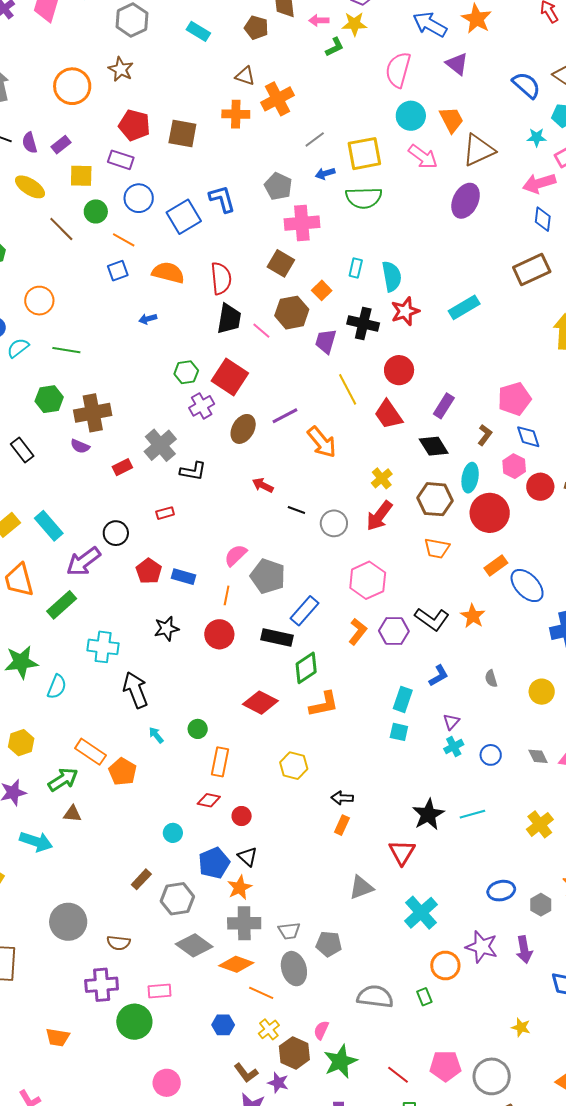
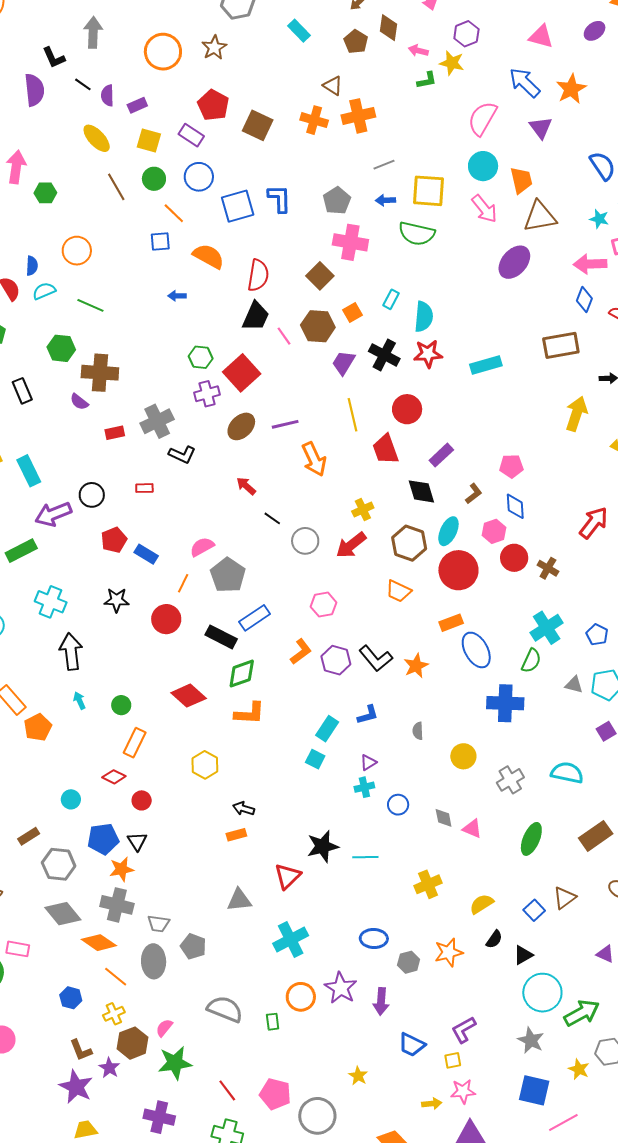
pink pentagon: (514, 399) -> (511, 466), size x0.7
pink hexagon: (368, 580) -> (323, 605), size x0.7
orange rectangle: (342, 825) -> (236, 835), turned 36

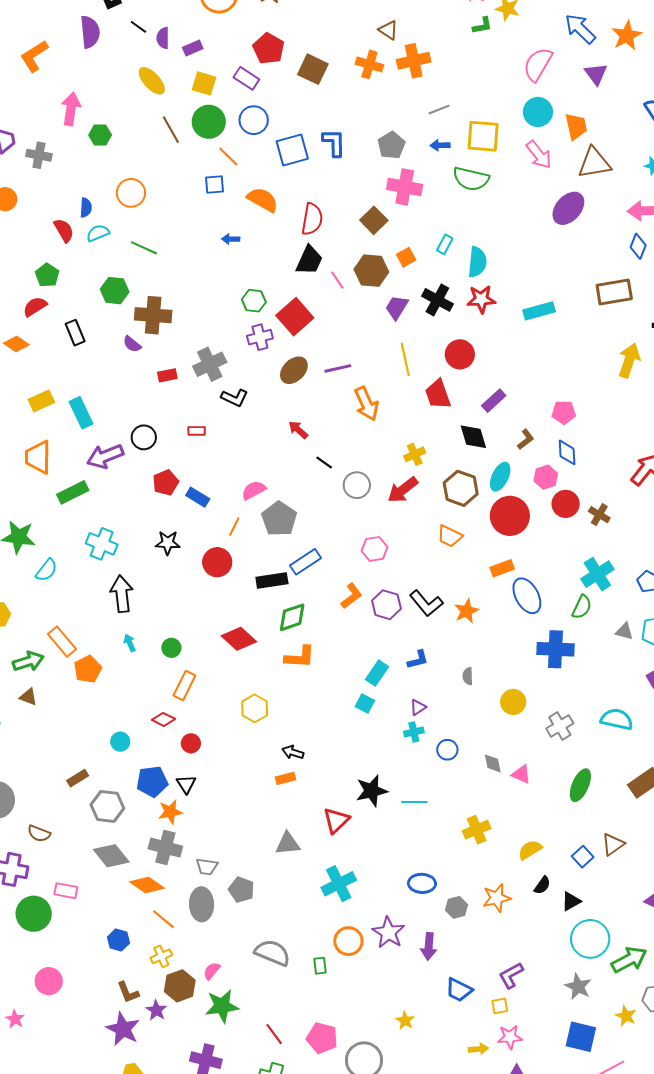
green circle: (154, 179) -> (209, 122), size x1.4
black rectangle: (221, 637) -> (272, 580), turned -36

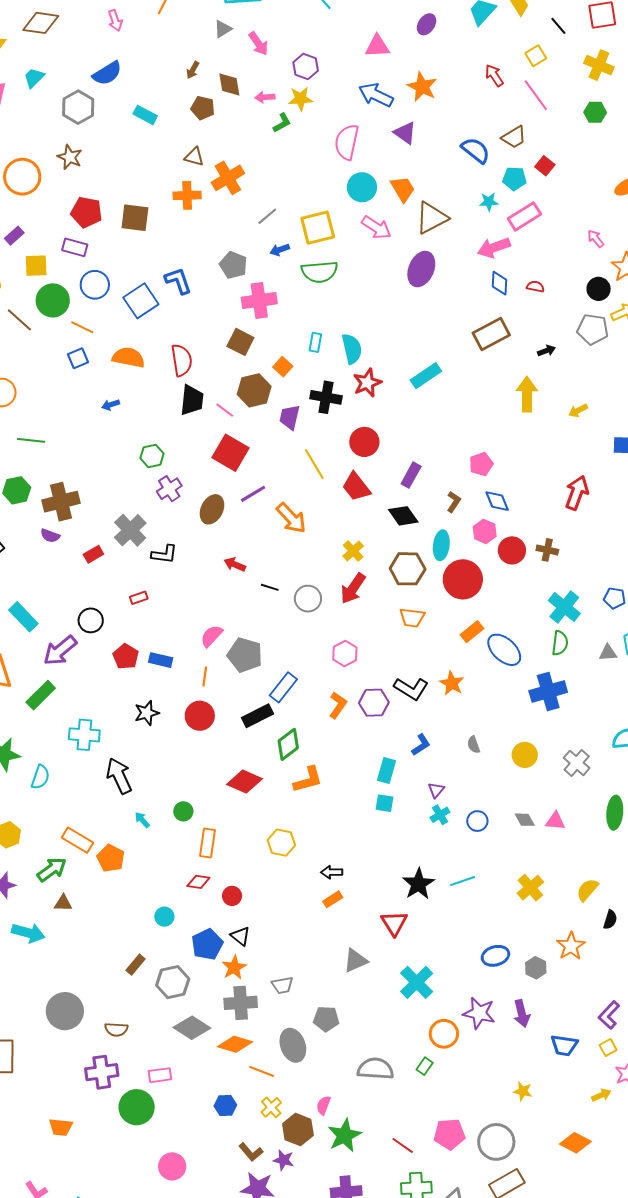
red square: (295, 317) -> (230, 453), moved
gray trapezoid: (207, 867) -> (282, 985), moved
green rectangle: (320, 966) -> (425, 1066), turned 60

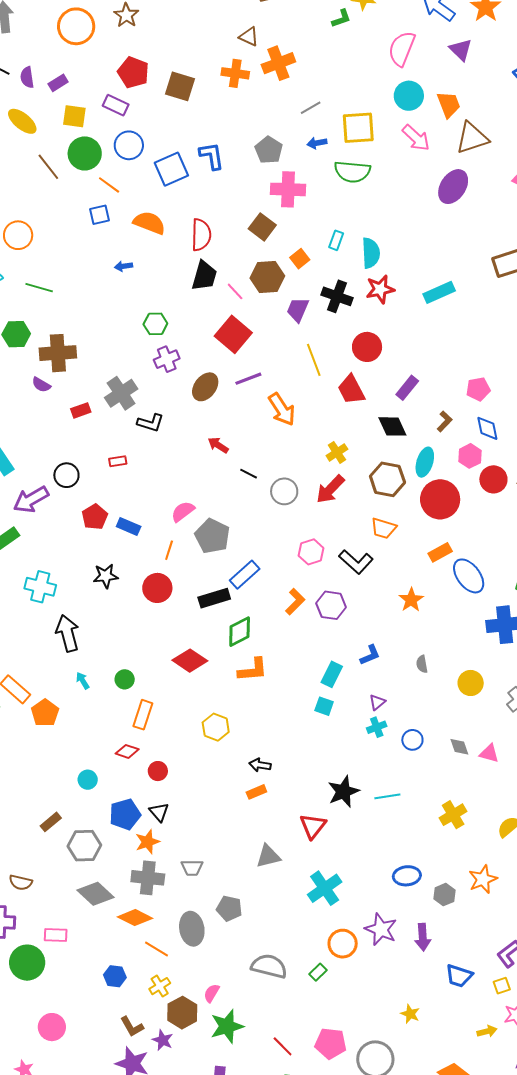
black L-shape: (411, 689) -> (356, 562), moved

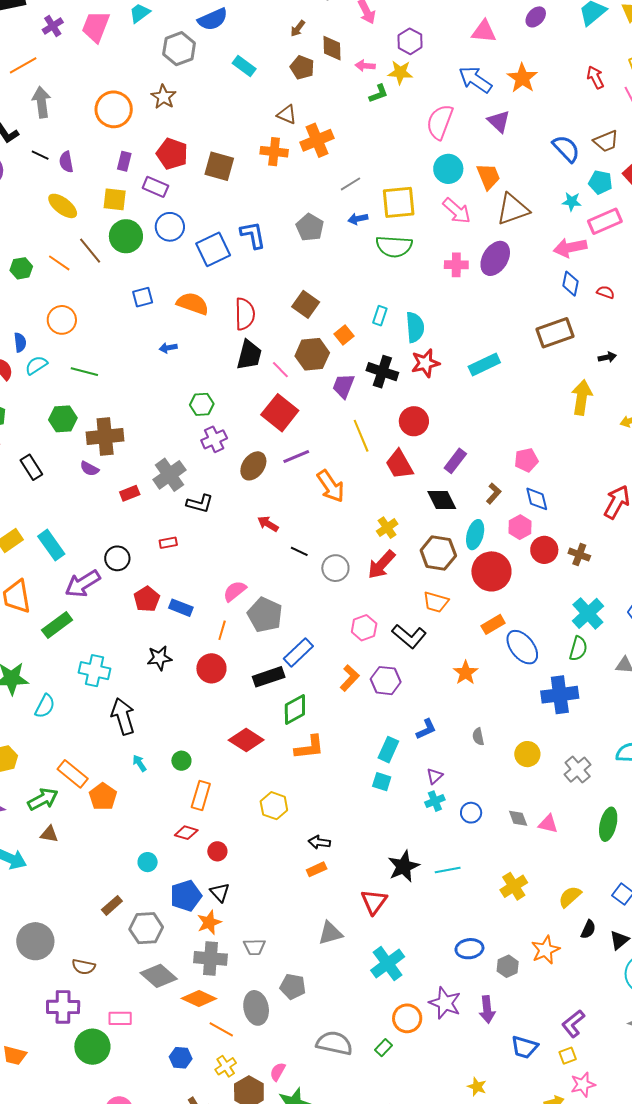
purple rectangle: (58, 83) -> (124, 161), moved, turned -42
orange line: (109, 185) -> (59, 263), moved
pink cross: (288, 189) -> (456, 265), moved, size x0.7

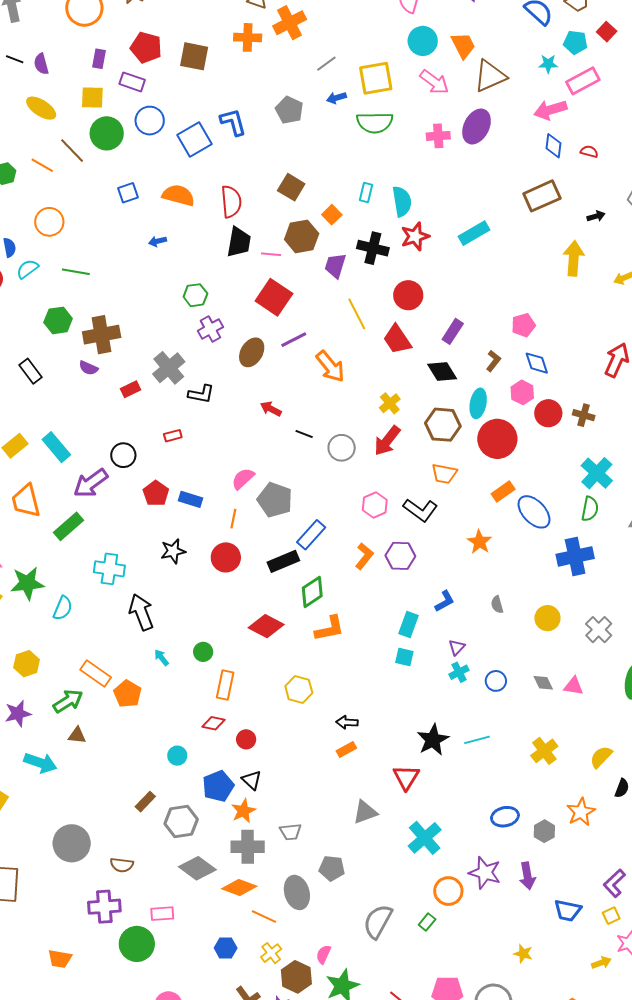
pink line: (280, 370) -> (271, 254), turned -36
gray semicircle: (334, 1043) -> (378, 921), turned -69

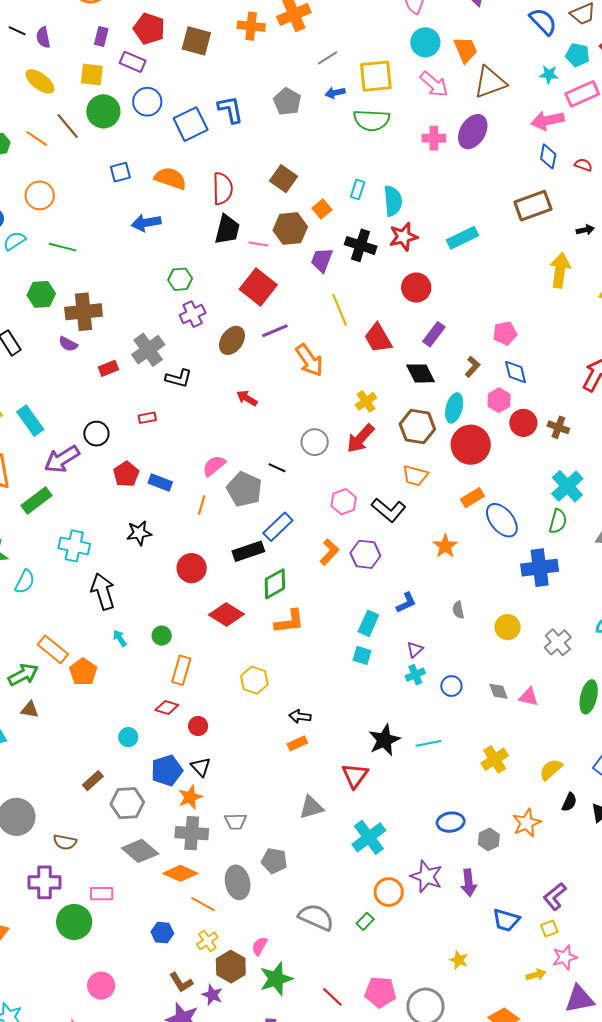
blue arrow: (157, 241) -> (146, 223), size x1.6
red circle: (408, 295) -> (416, 288), moved
black line: (304, 434) -> (277, 468), moved
red circle: (226, 557) -> (192, 568), moved
gray semicircle: (378, 921) -> (316, 917), turned 81

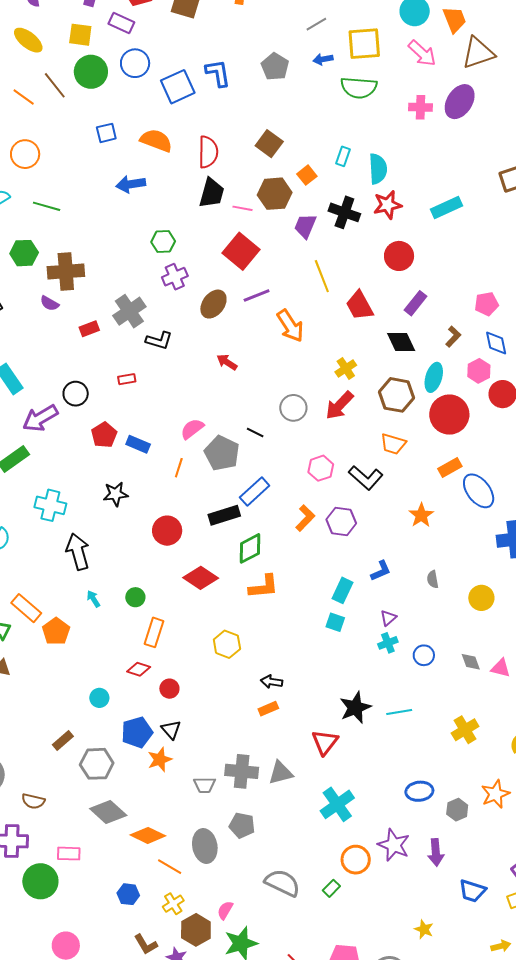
gray cross: (192, 833) -> (242, 771), moved

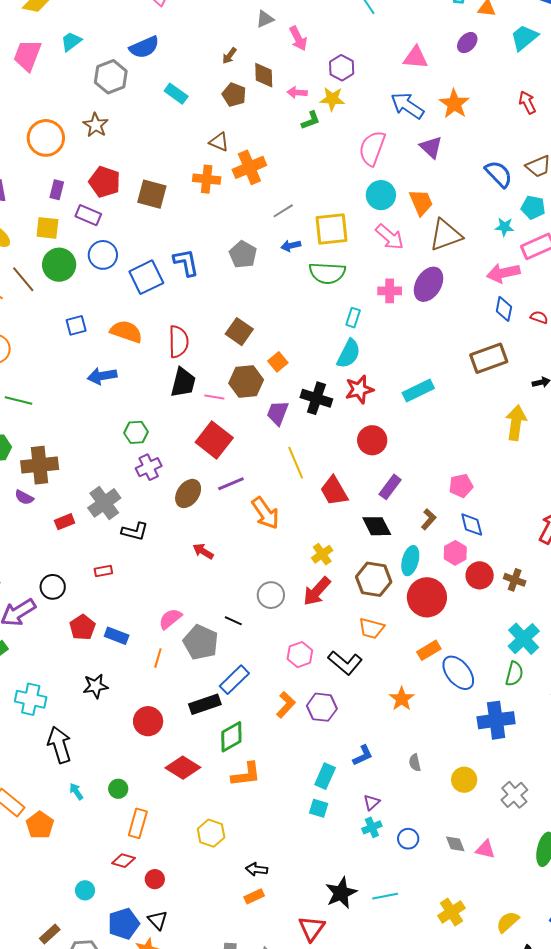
cyan rectangle: (343, 156) -> (353, 318), moved
cyan semicircle: (378, 169) -> (349, 354), turned 32

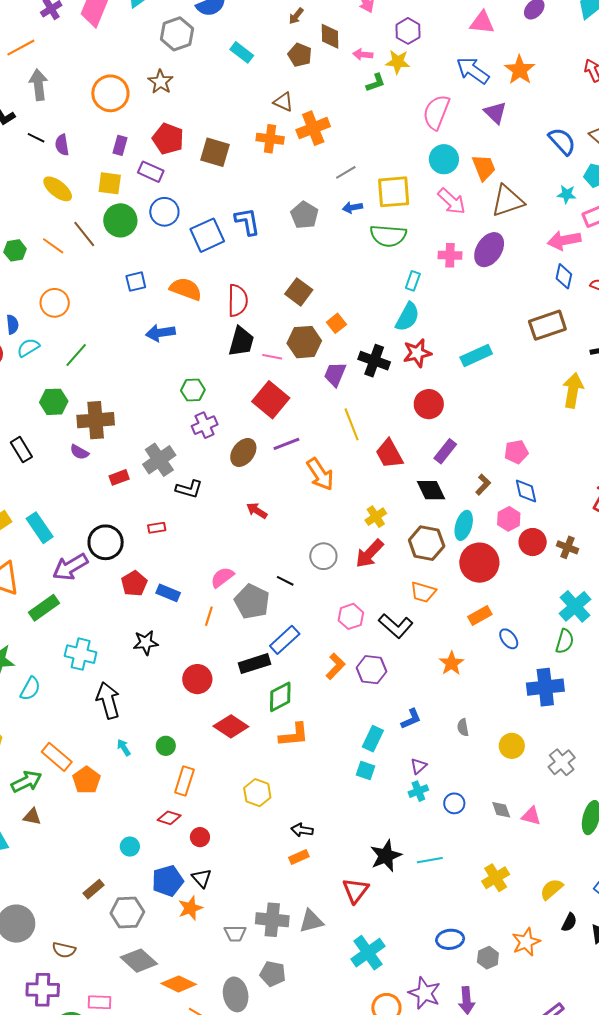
green line: (18, 400) -> (76, 355), turned -64
black circle: (53, 587) -> (106, 542), size x1.4
blue ellipse: (458, 673) -> (509, 639), size x0.6

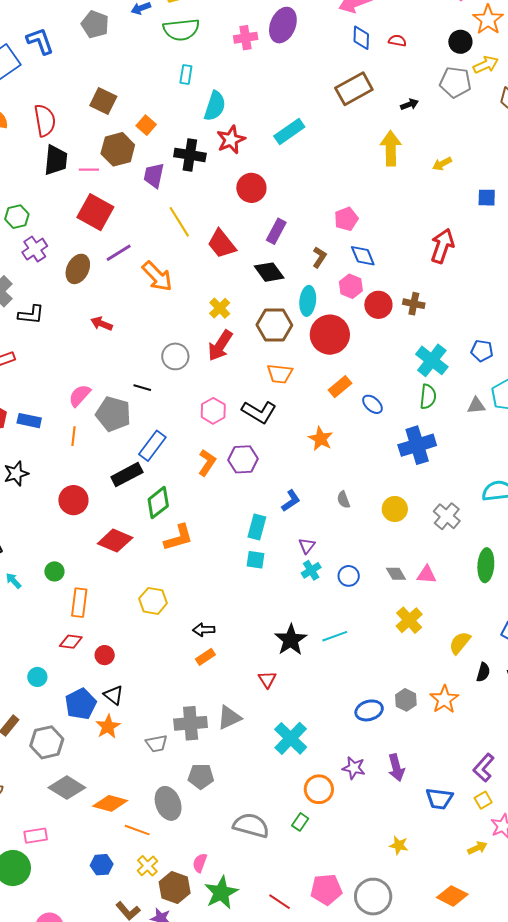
cyan rectangle: (413, 281) -> (186, 74), moved
yellow cross: (496, 878) -> (409, 620), moved
red triangle: (356, 890) -> (267, 679), size x0.7
gray hexagon: (488, 958) -> (406, 700), moved
purple star: (425, 993) -> (354, 768), size x0.7

